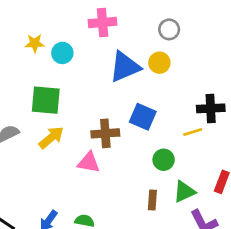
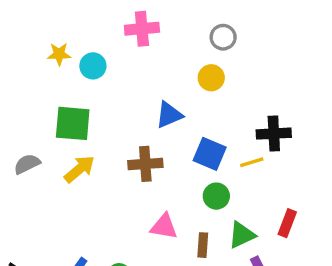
blue triangle: (125, 67) -> (169, 115), moved, size x0.7
blue square: (143, 117) -> (210, 154), moved
pink triangle: (89, 162) -> (164, 226), moved

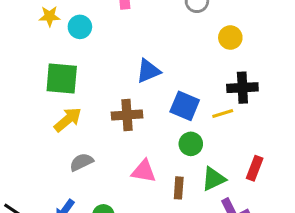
yellow circle: (211, 78) -> (230, 38), moved
gray semicircle: (27, 164) -> (81, 162), moved

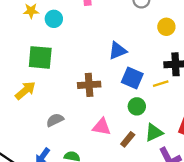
blue triangle: (148, 71) -> (118, 51), moved
yellow arrow: (68, 120) -> (25, 90), moved
brown rectangle: (179, 188) -> (128, 139), turned 35

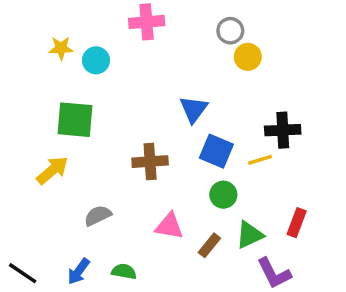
yellow circle: (166, 27) -> (248, 57), moved
blue triangle: (118, 51) -> (194, 109), turned -30

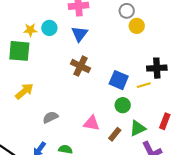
yellow star: (61, 48) -> (30, 30), moved
blue triangle: (194, 109) -> (80, 34), moved
green square: (75, 120) -> (19, 51), moved
brown cross: (150, 162) -> (81, 66), moved, turned 30

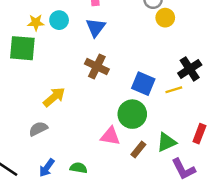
black cross: (157, 68) -> (190, 69), turned -30
yellow arrow: (24, 91) -> (54, 97), moved
green circle: (123, 105) -> (132, 114), moved, size x1.5
gray semicircle: (50, 117) -> (38, 129), moved

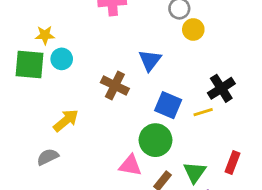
cyan circle: (59, 20) -> (62, 59), moved
blue triangle: (96, 27) -> (150, 60), moved
green triangle: (166, 142) -> (195, 172), turned -30

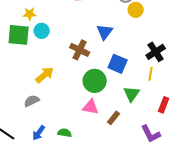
yellow line: (203, 112) -> (151, 74), moved, turned -64
green circle: (155, 140) -> (95, 81), moved
green triangle: (195, 172) -> (132, 94), moved

